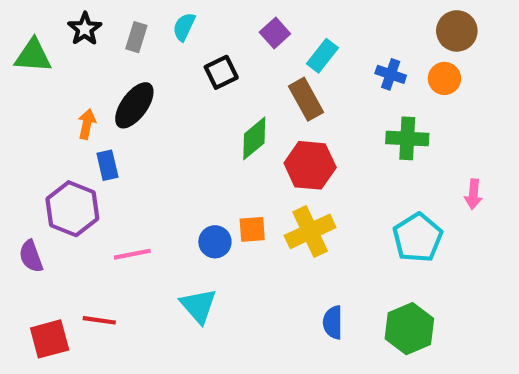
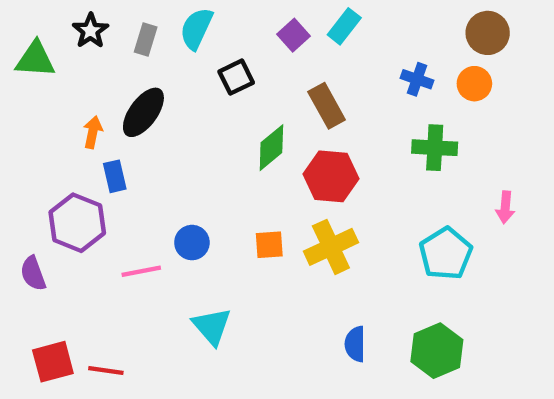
cyan semicircle: (184, 27) -> (196, 29), size x1.4
cyan rectangle: (322, 56) -> (344, 26), moved
blue circle: (215, 242) -> (192, 243), moved
red line: (99, 320) -> (106, 370), moved

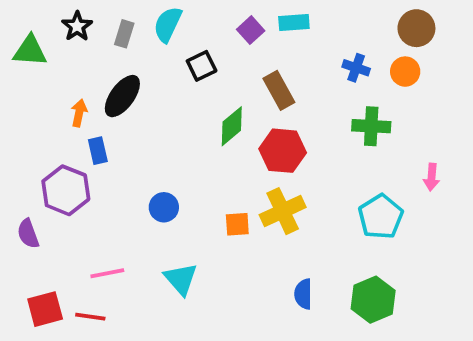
cyan rectangle: (344, 26) -> (294, 23), turned 48
orange square: (269, 245) -> (237, 224), moved
pink line: (141, 271) -> (107, 273), moved

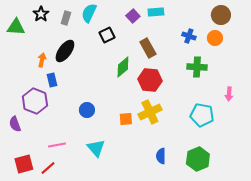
cyan pentagon: (381, 217) -> (202, 115), turned -30
red line: (90, 317) -> (48, 168), turned -49

